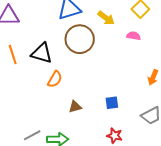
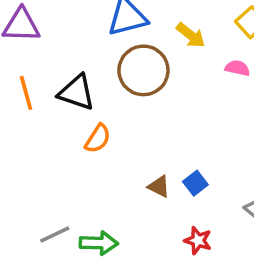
blue square: (112, 103) -> (195, 183), turned -32
brown triangle: (75, 107) -> (159, 186), moved, turned 40

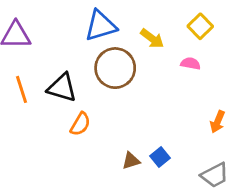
brown triangle: (159, 186) -> (131, 161), turned -42

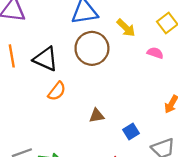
blue square: (160, 157) -> (131, 131), moved
brown triangle: (131, 161) -> (97, 116), moved

